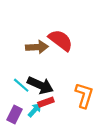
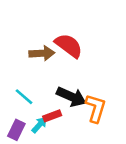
black arrow: (40, 85) -> (71, 97), moved

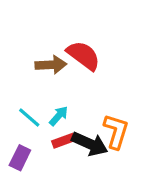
black arrow: (71, 97) -> (90, 144), moved
cyan arrow: (39, 125) -> (59, 116), moved

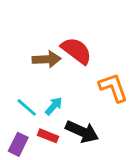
orange L-shape: (116, 131) -> (113, 88), moved, turned -36
red rectangle: (63, 141) -> (48, 136), moved, turned 42

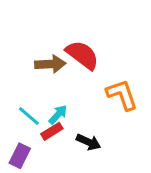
black arrow: (82, 132) -> (88, 142), size x0.7
red rectangle: (48, 136) -> (52, 131), moved, turned -54

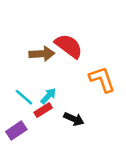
purple rectangle: (20, 156) -> (16, 131), turned 30

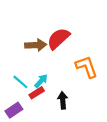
red semicircle: (69, 46) -> (58, 39), turned -80
black arrow: (74, 119) -> (63, 100), turned -119

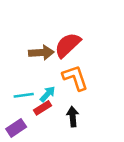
orange L-shape: (87, 67) -> (75, 78), moved
cyan line: (20, 82) -> (24, 95), turned -49

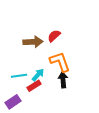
red semicircle: (68, 45) -> (54, 36), size x0.6
black arrow: (73, 117) -> (63, 80), moved

